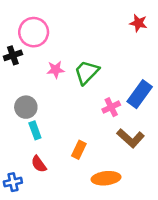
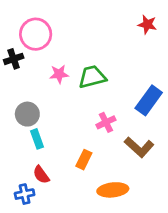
green trapezoid: (87, 72) -> (92, 77), turned 32
pink cross: (111, 107) -> (106, 122), moved
blue cross: (13, 182) -> (25, 194), moved

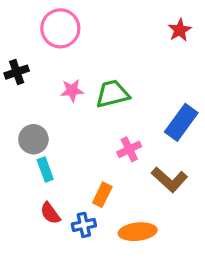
red star: (147, 24) -> (180, 30), turned 30
pink circle: (36, 34) -> (60, 28), moved
blue cross: (25, 194) -> (84, 225), moved

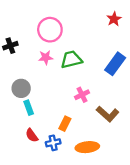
pink circle: (60, 28) -> (50, 30), moved
blue rectangle: (181, 122) -> (115, 64), moved

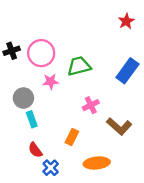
pink circle: (50, 30) -> (41, 53), moved
pink star: (46, 57) -> (51, 81), moved
blue cross: (53, 143) -> (51, 168), moved, turned -32

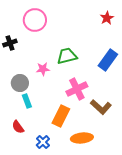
pink circle: (41, 53) -> (35, 20), moved
pink cross: (91, 105) -> (77, 89), size x1.5
orange rectangle: (72, 137) -> (61, 116), size x1.5
red semicircle: (35, 150) -> (18, 127), moved

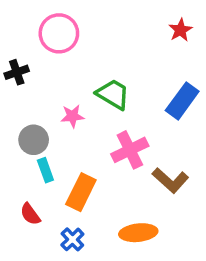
green trapezoid: (67, 56) -> (113, 94), turned 45
orange rectangle: (61, 116) -> (81, 192), moved

